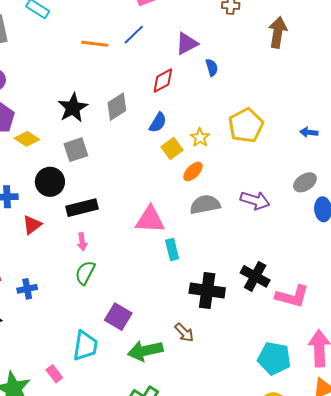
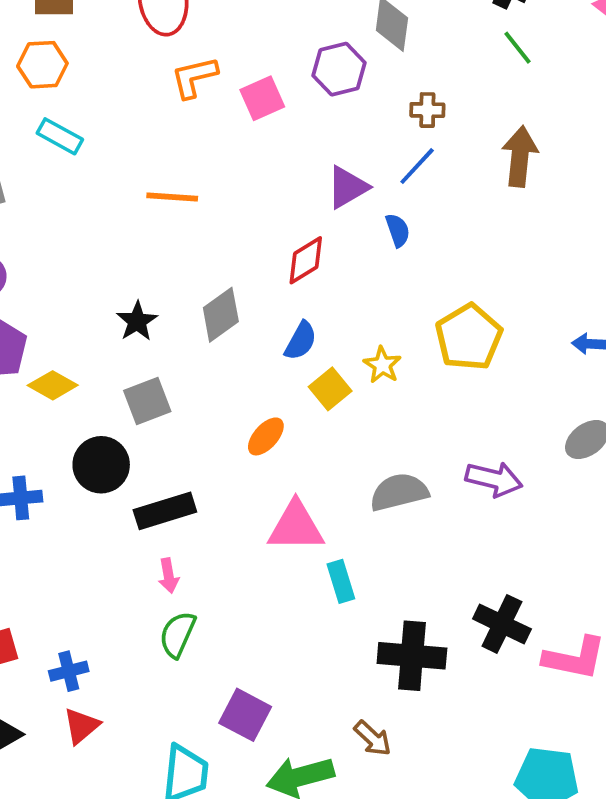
blue line: (134, 35) -> (417, 166), moved
black star: (73, 108) -> (137, 321), size x0.7
orange ellipse: (193, 172) -> (266, 436), moved
red triangle: (32, 225) -> (81, 726), moved

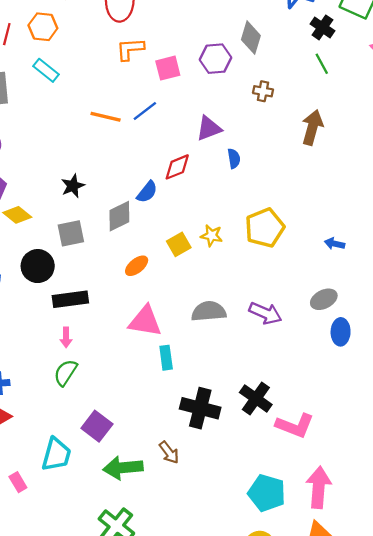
blue line: (417, 166) -> (145, 111), moved
gray diamond: (221, 315) -> (119, 216), moved
blue semicircle: (301, 341) -> (147, 192), moved
yellow star: (382, 365) -> (212, 236), turned -30

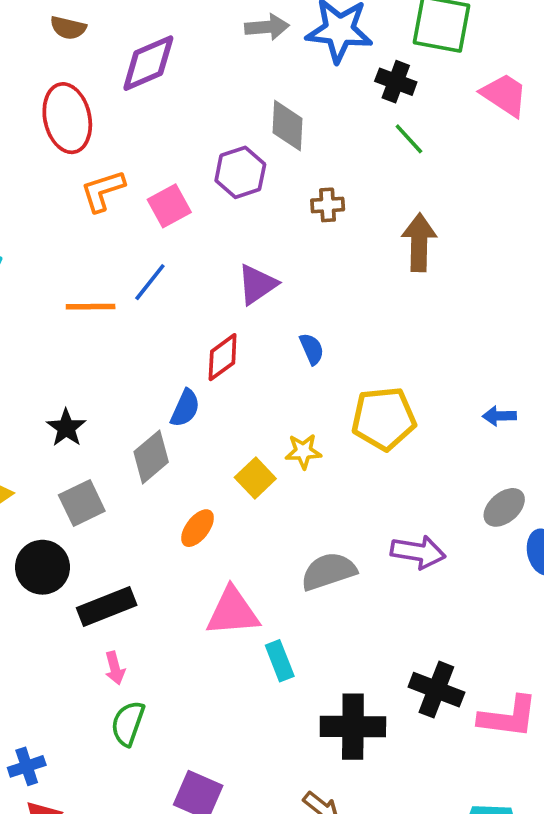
blue semicircle: (234, 158) -> (312, 349), moved
yellow pentagon: (265, 228) -> (384, 419), turned 30

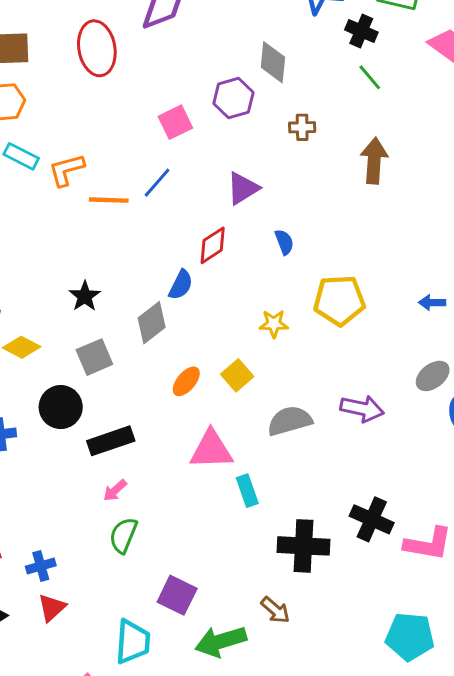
orange L-shape: (103, 191) -> (66, 170), moved
yellow square: (255, 478) -> (237, 375), moved
pink arrow: (115, 668) -> (115, 490), turned 60

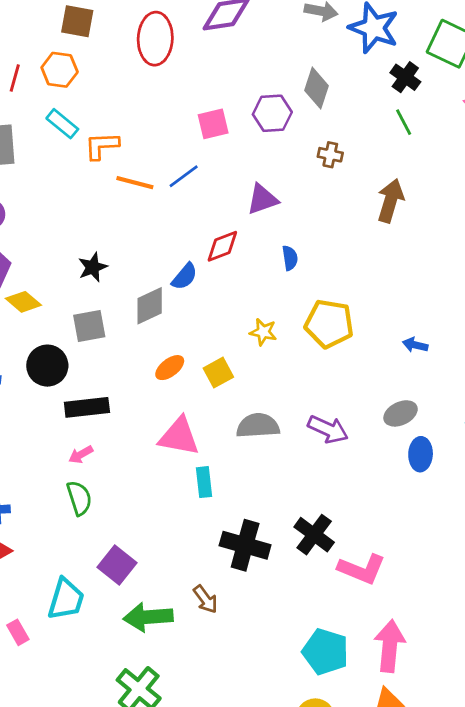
green semicircle: (123, 535) -> (79, 498), turned 128

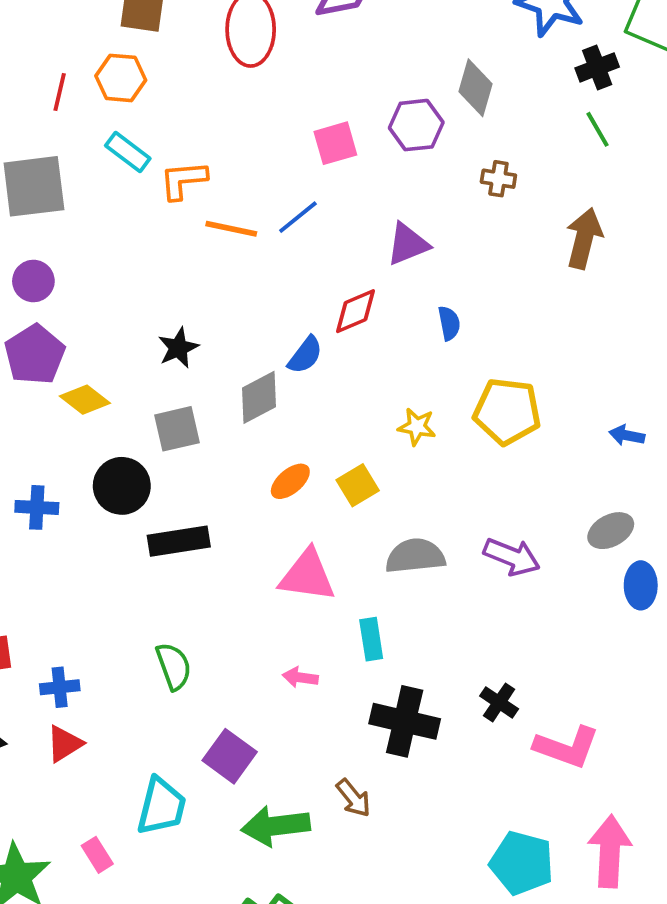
black cross: (405, 77) -> (597, 67), turned 36
pink arrow: (81, 455) -> (300, 677), moved, turned 40
cyan rectangle: (204, 482) -> (371, 639), moved
black cross: (314, 535) -> (499, 702), size x0.7

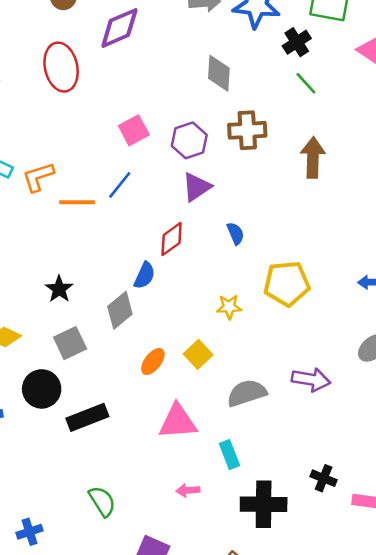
purple hexagon: (416, 125) -> (189, 140), moved
brown cross: (498, 179) -> (247, 130), size x1.6

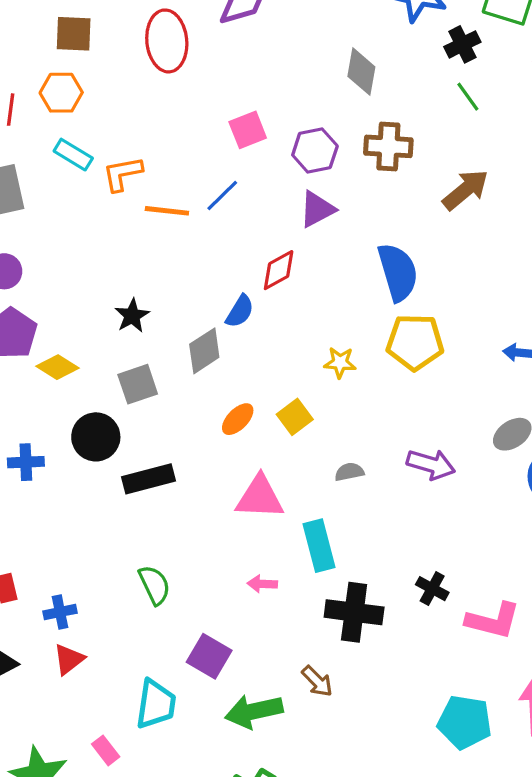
brown arrow: (313, 158) -> (466, 190), turned 42
blue semicircle: (235, 233) -> (398, 272), moved, size x2.0
gray semicircle: (247, 393) -> (349, 472), size x0.6
cyan rectangle: (229, 455) -> (319, 546), size x1.4

